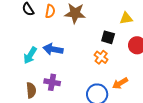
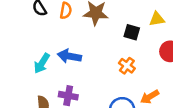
black square: (108, 37) -> (132, 32), moved

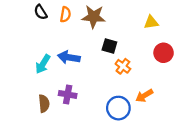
black square: (132, 32) -> (109, 46), moved

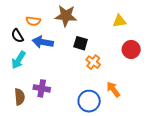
black semicircle: (41, 12) -> (17, 36), moved
orange semicircle: (65, 14) -> (33, 21), moved, turned 88
blue arrow: (69, 57) -> (43, 42), moved
orange arrow: (144, 96) -> (113, 89), turned 84

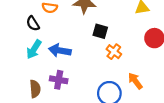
blue arrow: (43, 42) -> (60, 50), moved

